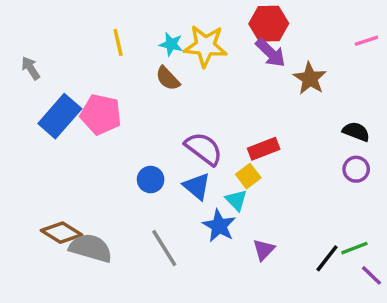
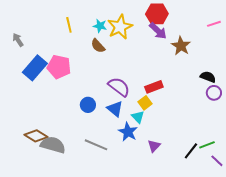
yellow star: (205, 46) -> (120, 27), turned -30
purple circle: (356, 169) -> (214, 93), moved
gray line: (164, 248) -> (96, 145), turned -35

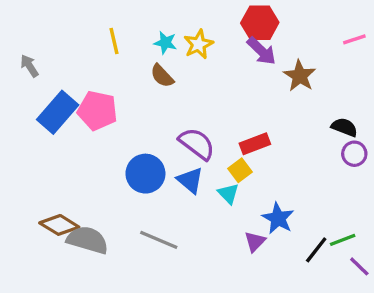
yellow star: (120, 27) -> (199, 44), size x0.7
blue circle: (88, 105) -> (145, 174), size x1.5
blue star: (128, 132) -> (278, 218), moved

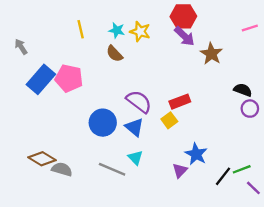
yellow star: (199, 44) -> (140, 32), turned -30
cyan triangle: (228, 193) -> (135, 158), moved
gray semicircle: (87, 240) -> (62, 169), size x0.7

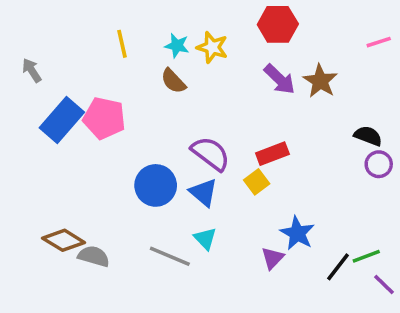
purple arrow: (184, 36) -> (280, 79), moved

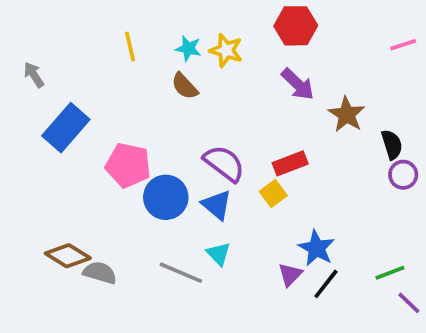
brown star: (320, 81) -> (347, 114), moved
pink pentagon: (104, 118) -> (128, 165), moved
black semicircle: (368, 136) -> (392, 145), turned 52
black line: (338, 267) -> (326, 284), moved

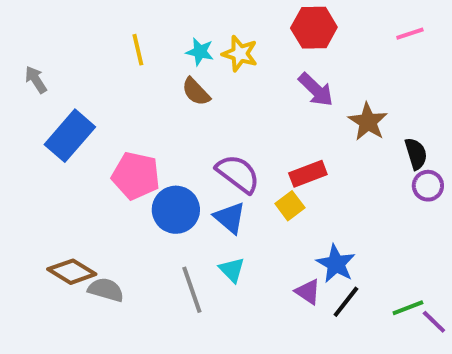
pink line: (403, 45) -> (410, 34), moved
gray line: (181, 273) -> (192, 290), turned 48
green line: (390, 273) -> (408, 308), moved
purple triangle: (290, 275) -> (308, 292), turned -40

